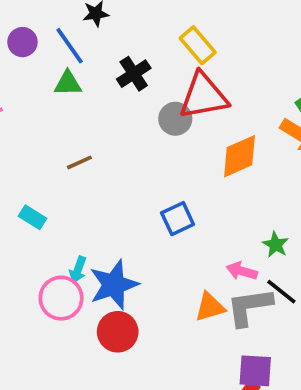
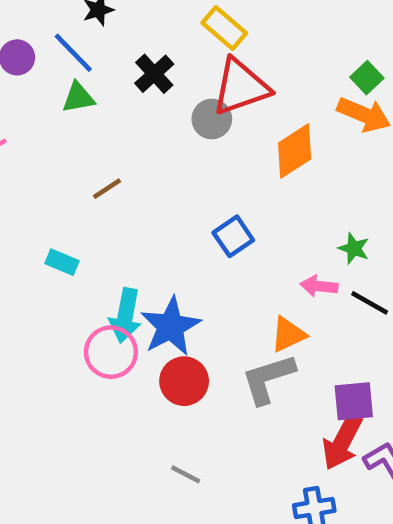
cyan arrow: (78, 270) -> (125, 316), size x1.6
gray L-shape: (249, 307) -> (268, 379), moved

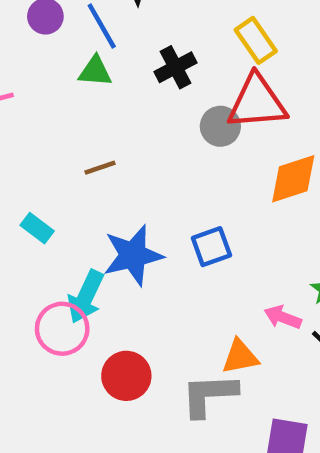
blue star: (171, 326) -> (133, 255), moved

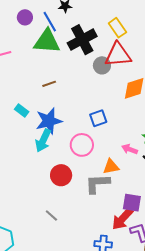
black cross: (176, 67) -> (82, 40), size x1.6
green triangle: (95, 71) -> (47, 41), size x1.8
blue star: (133, 255) -> (49, 121), moved
pink circle: (62, 329) -> (82, 145), moved

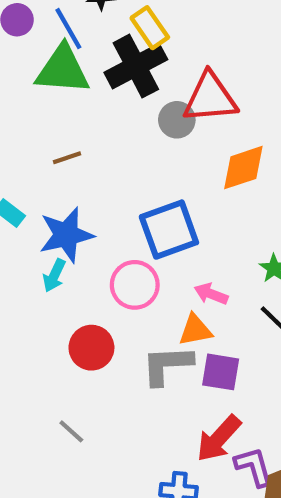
yellow rectangle: (117, 28) -> (150, 28), moved
blue square: (98, 118) -> (169, 230), size x1.6
cyan arrow: (43, 140) -> (54, 275), size x0.7
pink arrow: (130, 149) -> (211, 294), moved
purple square: (132, 203) -> (221, 372), moved

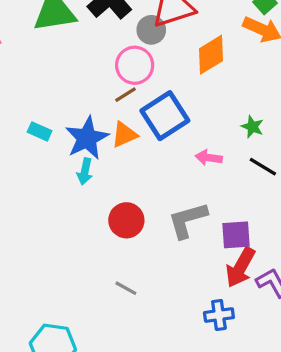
brown line: (67, 158) -> (125, 95), moved
pink circle: (135, 285) -> (135, 65), moved
orange triangle: (195, 330) -> (124, 135), moved
purple square: (221, 372) -> (236, 235), moved

